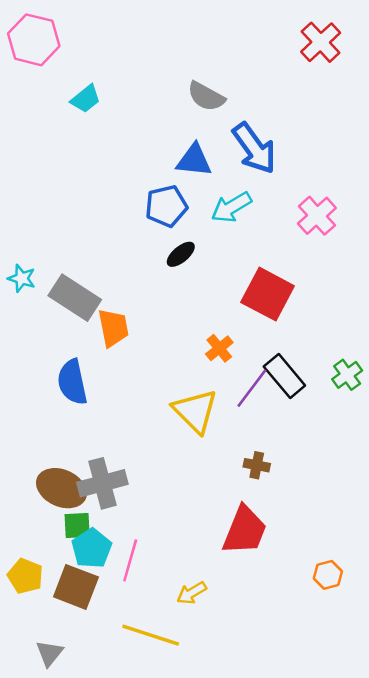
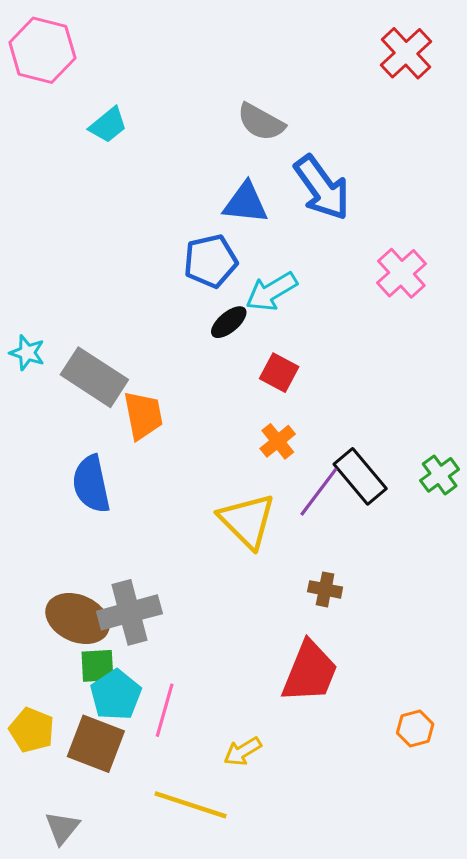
cyan arrow: (231, 207) -> (272, 292), moved
red square: (268, 294) -> (279, 373), moved, size x0.6

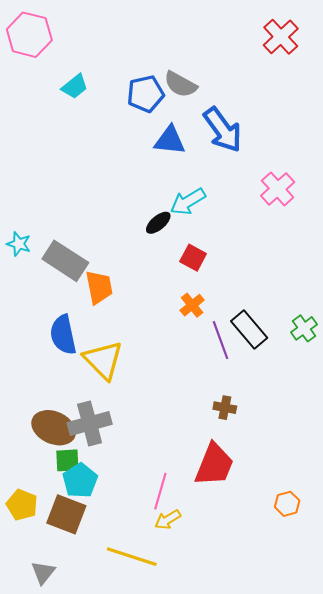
blue pentagon: (210, 261) -> (146, 94), moved
purple line: (319, 492) -> (221, 340), turned -57
yellow triangle: (247, 521) -> (103, 360), moved
pink line: (165, 710) -> (160, 491), moved

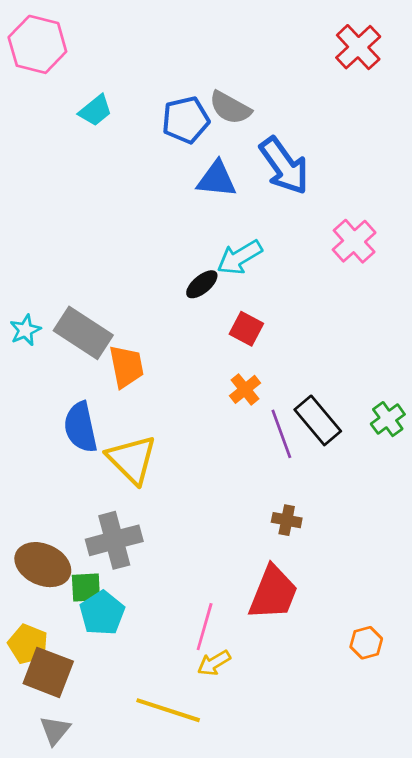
cyan star: (19, 244) -> (25, 330), moved, turned 30
brown ellipse: (54, 428) -> (43, 565), moved
brown square: (66, 514) -> (48, 672), moved

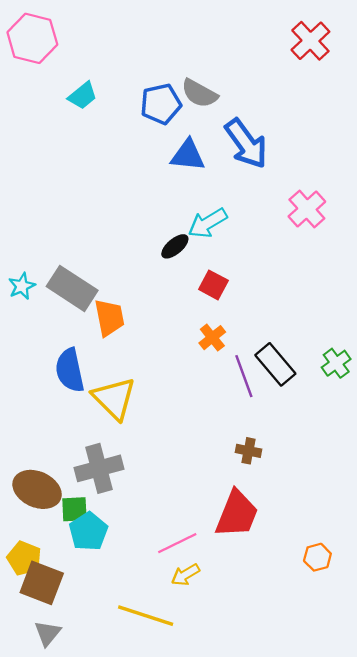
pink line: (205, 627) -> (177, 543), turned 48

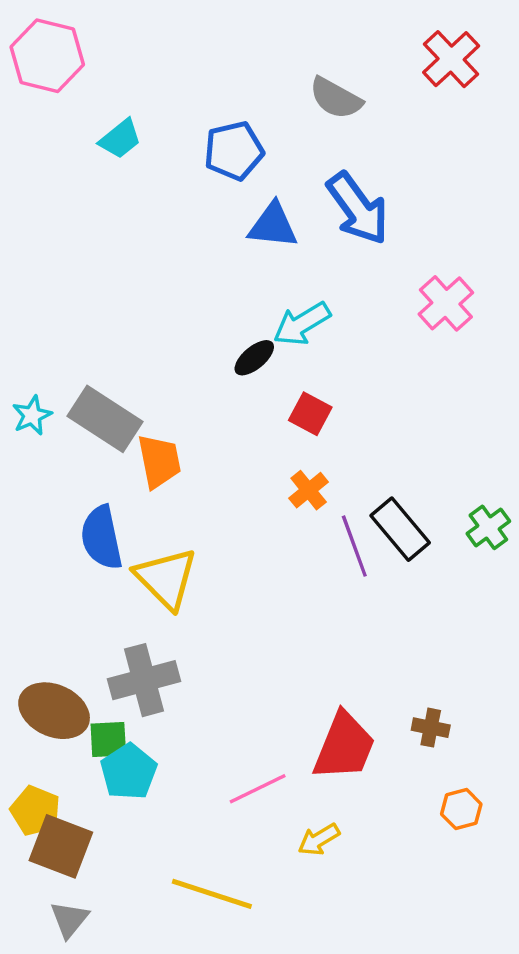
gray semicircle: (199, 93) -> (336, 98), moved
brown cross: (248, 451) -> (431, 728), moved
yellow arrow: (185, 575) -> (319, 840), moved

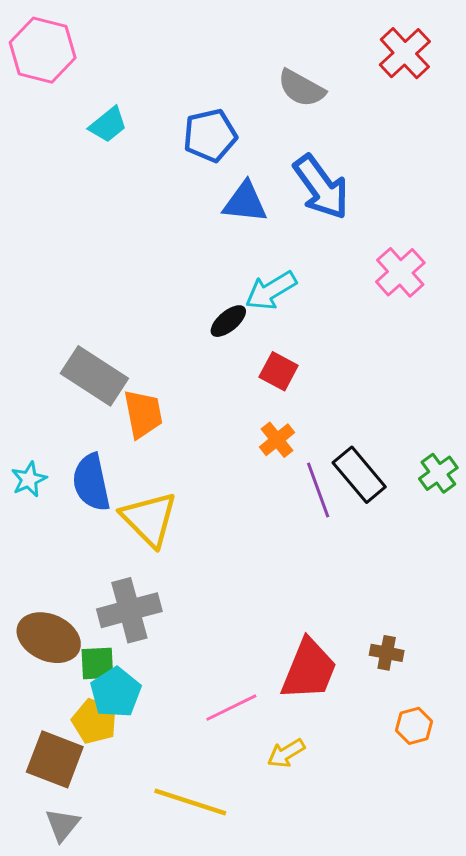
cyan star: (32, 415) -> (29, 479), moved
yellow pentagon: (35, 811) -> (94, 721), moved

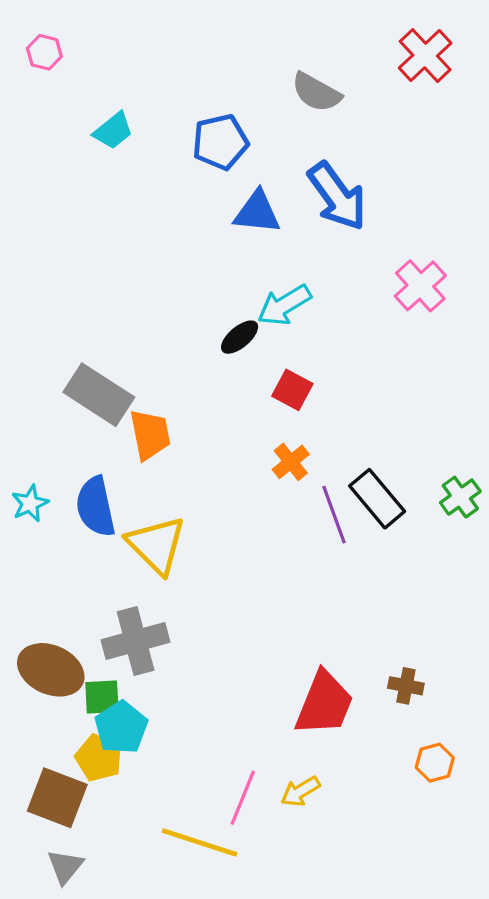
pink hexagon: (43, 50) -> (44, 52), size x0.5
pink line: (231, 708) -> (243, 798), moved, turned -42

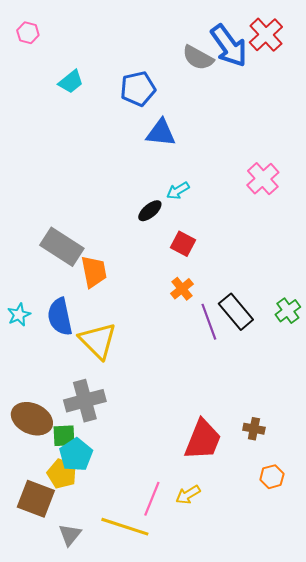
blue arrow: (337, 196) -> (229, 46), moved
cyan arrow: (284, 305) -> (178, 191), size x0.7
gray triangle: (65, 867) -> (70, 535), moved

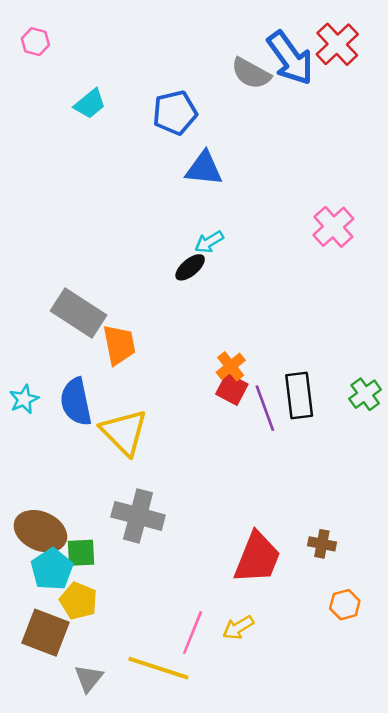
cyan arrow: (178, 191) -> (209, 242), moved
red square: (183, 244) -> (232, 389), moved
black rectangle: (236, 312) -> (299, 395), turned 33
gray cross: (85, 401) -> (138, 516), moved, turned 30
cyan pentagon: (76, 455) -> (52, 569), moved

